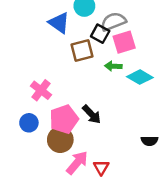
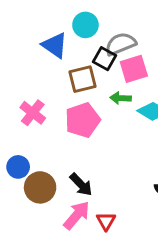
pink cross: (41, 90) -> (33, 113), moved
black arrow: (92, 114) -> (81, 185), moved
pink pentagon: (64, 119) -> (83, 120), moved
brown circle: (60, 140) -> (40, 187), moved

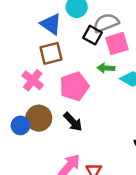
brown square: (83, 79) -> (51, 53), moved
black arrow: (81, 185) -> (73, 122), moved
brown circle: (40, 187) -> (39, 118), moved

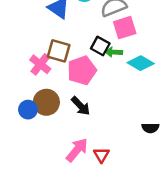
black square: (93, 35) -> (100, 46), moved
brown square: (51, 53) -> (59, 51), moved, turned 30

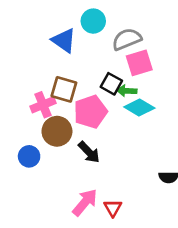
cyan diamond: (141, 63) -> (139, 108), moved
pink cross: (40, 64) -> (43, 105), turned 30
brown circle: (46, 102) -> (57, 131), moved

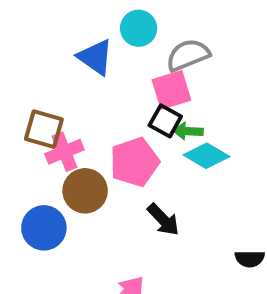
pink square: (139, 63) -> (171, 90), moved
brown square: (64, 89) -> (44, 129), moved
black arrow: (89, 152) -> (163, 220), moved
blue circle: (29, 156) -> (44, 228), size x1.4

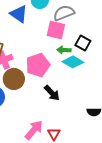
pink square: (171, 90) -> (56, 30), turned 30
black square: (165, 121) -> (83, 43), moved

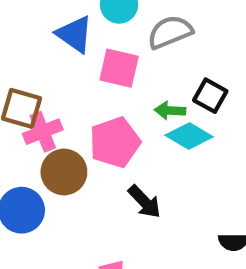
pink square: (56, 30) -> (119, 68), moved

